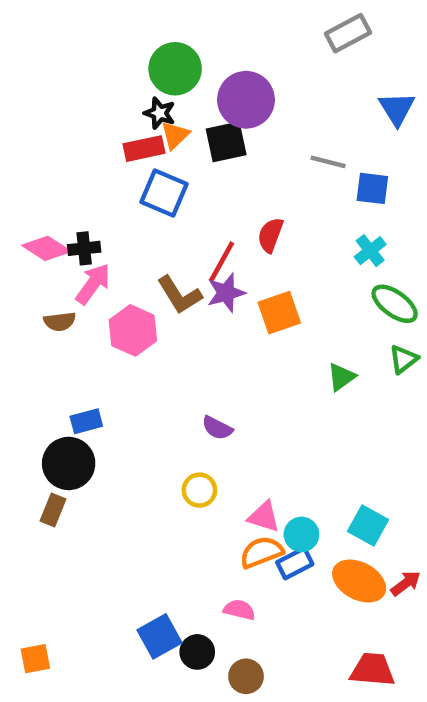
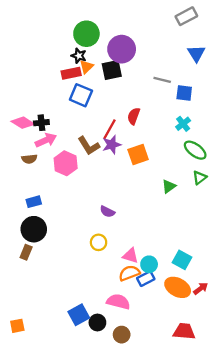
gray rectangle: (348, 33) -> (186, 16), moved
pink arrow: (93, 284) -> (46, 140), turned 30
blue rectangle: (86, 421) -> (34, 202), moved
pink semicircle: (239, 610) -> (118, 302), size x1.5

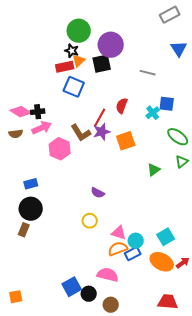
blue square: (184, 93) -> (167, 104), moved
cyan cross: (183, 124) -> (153, 113), moved
brown semicircle: (29, 159) -> (16, 134), moved
cyan square: (182, 260) -> (166, 237), turned 30

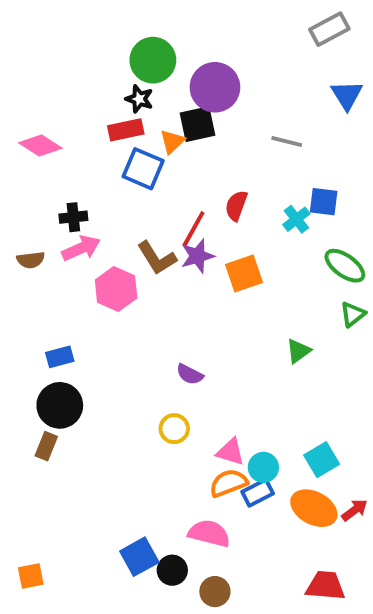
orange triangle: (79, 61) -> (172, 142), moved
pink diamond: (21, 112) -> (40, 145), moved
green triangle: (154, 170) -> (298, 351), moved

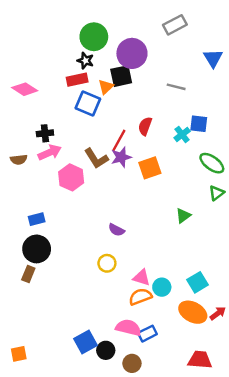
gray rectangle: (329, 29) -> (175, 25), moved
blue rectangle: (258, 493) -> (147, 334), moved

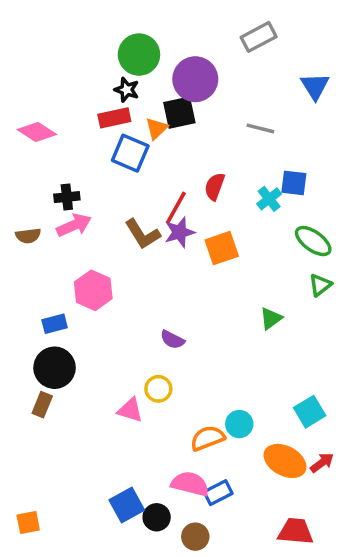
pink hexagon: (71, 177) -> (93, 290), moved
pink triangle: (142, 278) -> (130, 410), moved
cyan square: (198, 282) -> (310, 412), moved

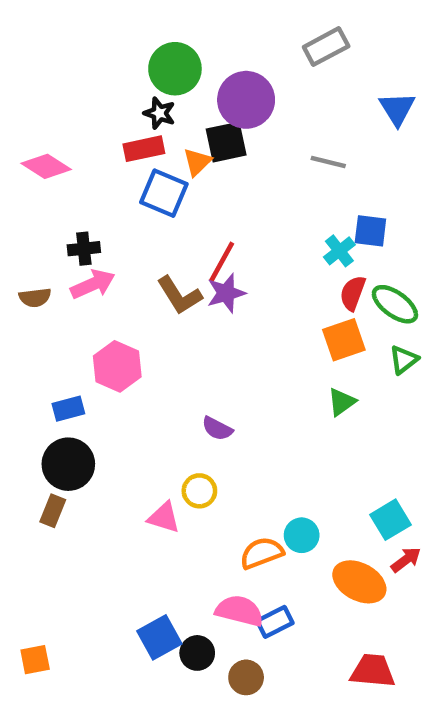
red semicircle: (215, 187) -> (353, 293), moved
orange square: (222, 248) -> (344, 340), moved
red arrow: (322, 463) -> (406, 560), moved

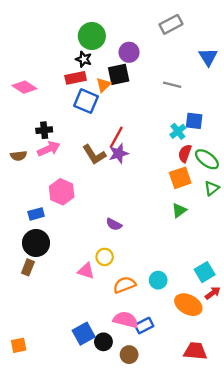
purple circle: (246, 100) -> (129, 52), size x0.7
orange semicircle: (262, 553) -> (124, 285), moved

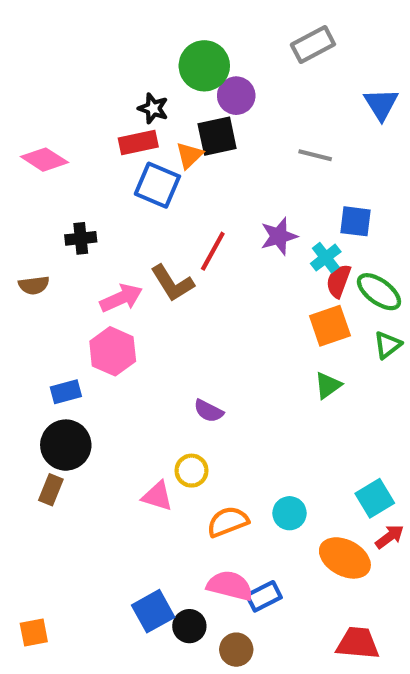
green circle: (92, 36) -> (204, 66), moved
cyan cross: (178, 131) -> (326, 258), moved
pink arrow: (49, 149) -> (121, 298), moved
purple star: (119, 153) -> (279, 236), moved

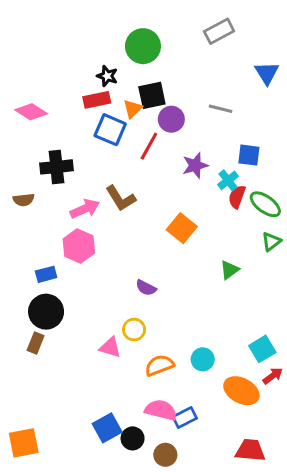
purple circle: (236, 96) -> (171, 119), moved
black cross: (81, 238) -> (56, 167), size x1.5
red line: (213, 251) -> (149, 146), moved
orange square: (330, 326) -> (182, 228), moved, turned -32
orange square: (34, 633) -> (24, 443), size x1.5

